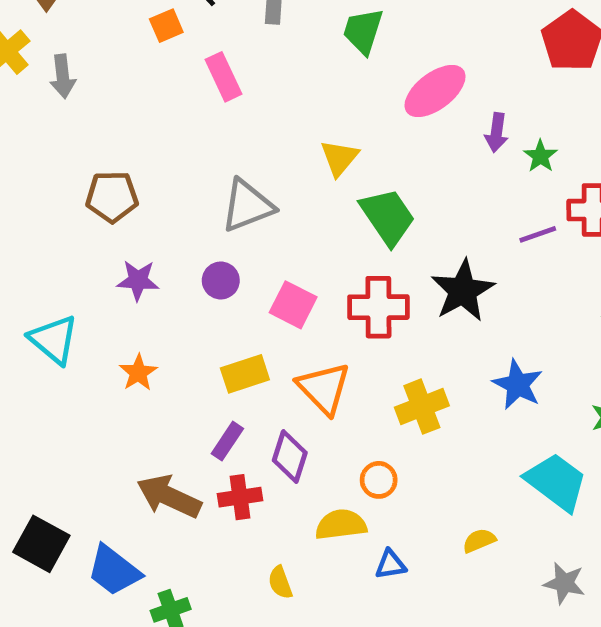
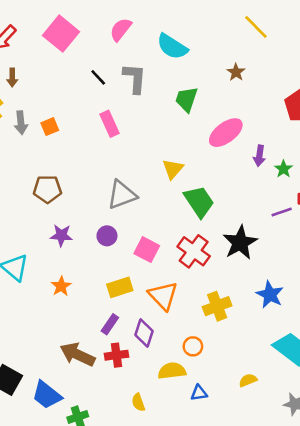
orange square: (166, 26) -> (50, 127), moved
red cross: (378, 307) -> (194, 251), turned 36

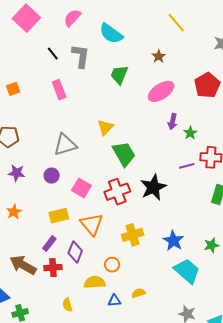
pink ellipse: (226, 133) -> (161, 91), moved
red cross: (194, 251) -> (117, 192), turned 30
blue star: (270, 295) -> (173, 241), moved
yellow semicircle: (248, 380) -> (139, 293), moved

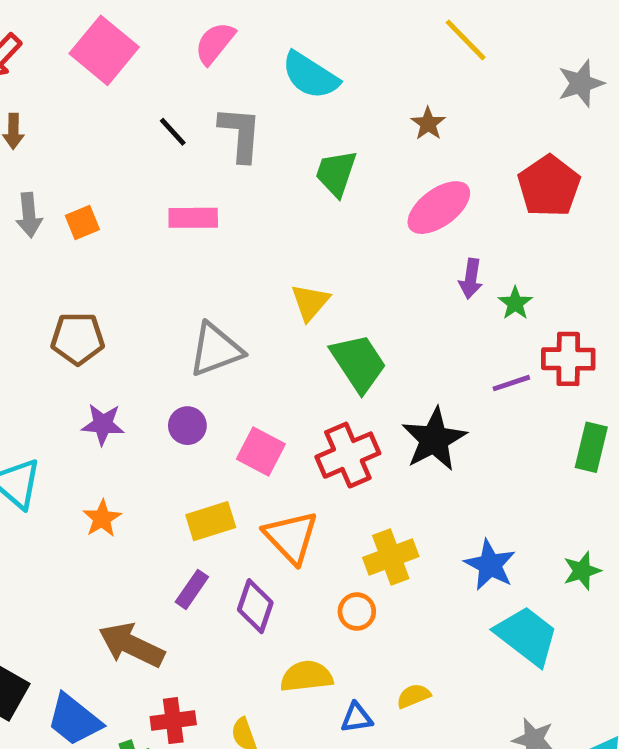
pink rectangle: (59, 90) -> (193, 218), turned -66
orange circle: (112, 265) -> (357, 612), moved
red cross: (53, 268) -> (173, 721), moved

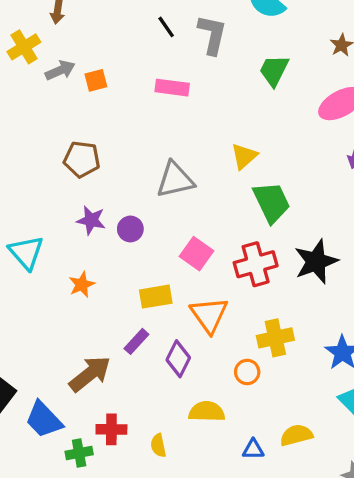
gray arrow: (29, 215) -> (60, 70), turned -116
purple circle: (187, 426) -> (130, 229), moved
brown arrow: (131, 645) -> (90, 374), turned 108
yellow semicircle: (413, 696) -> (296, 435), moved, size x1.4
blue triangle: (356, 718) -> (253, 449), moved

